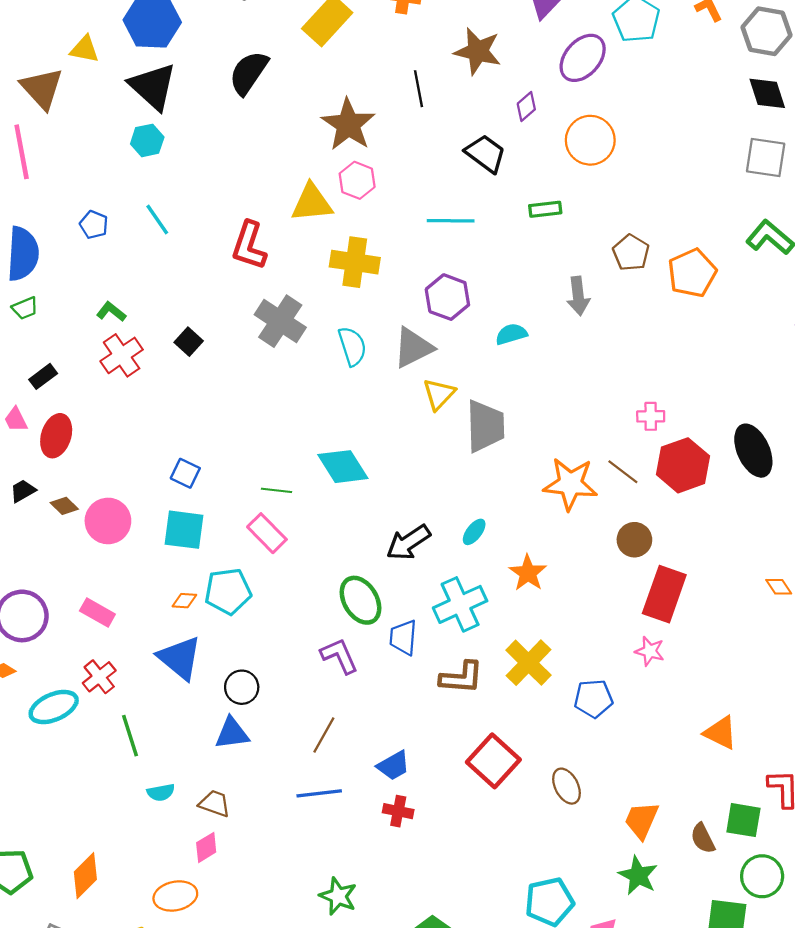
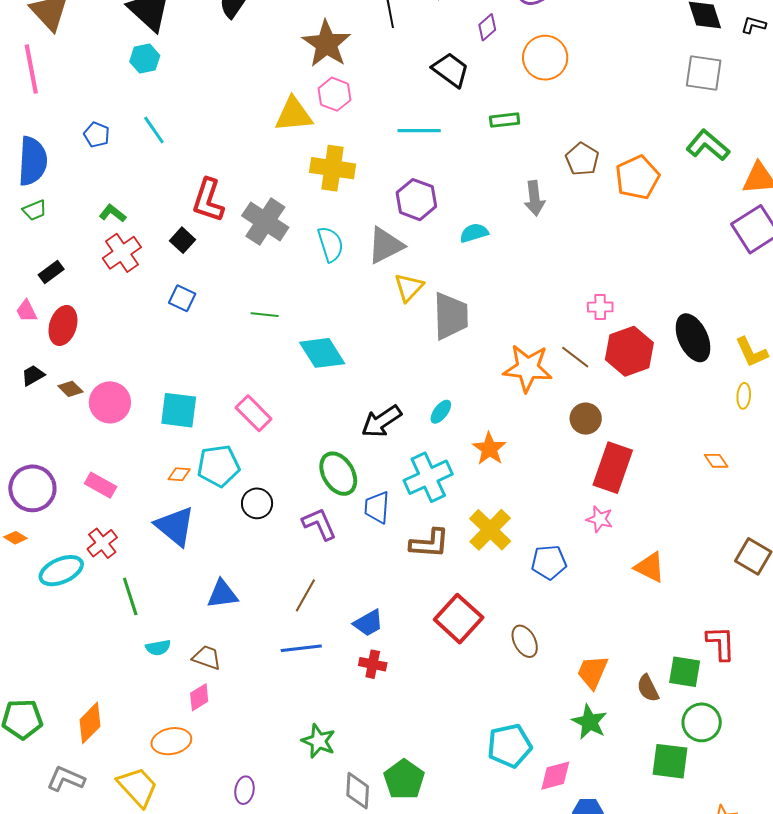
red L-shape: (249, 246) -> (208, 200), moved
blue square: (185, 473) -> (182, 298), moved
green line: (277, 490) -> (265, 315), moved
black circle: (242, 687) -> (257, 503), moved
orange triangle: (720, 733) -> (650, 567), moved

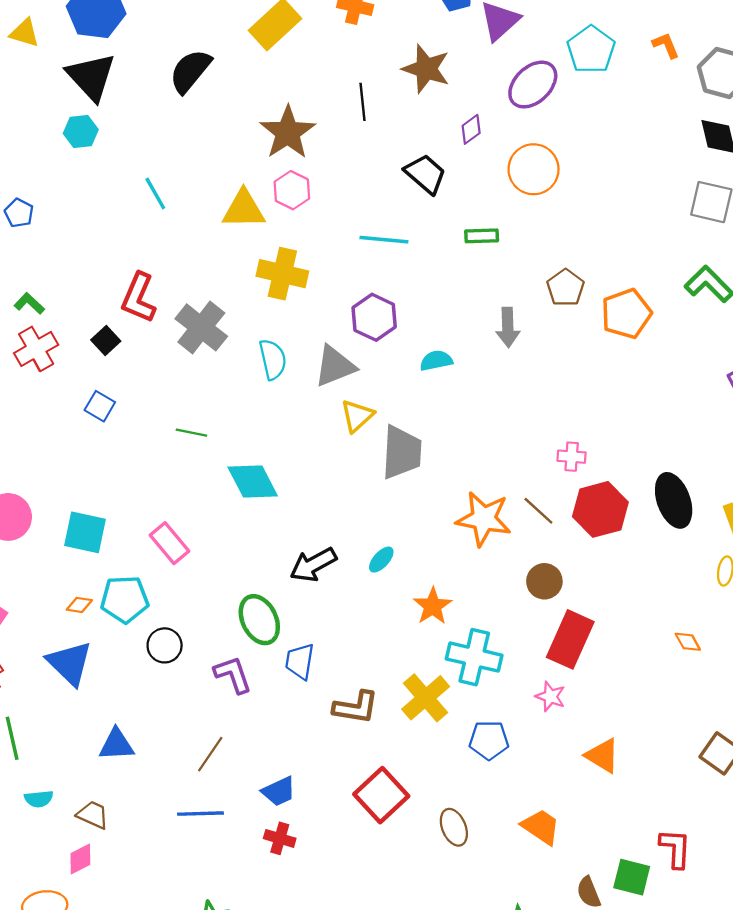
cyan line: (154, 130) -> (155, 194), moved
cyan cross: (428, 477) -> (474, 657), moved, turned 33
orange trapezoid: (593, 672) -> (541, 827), moved, turned 96

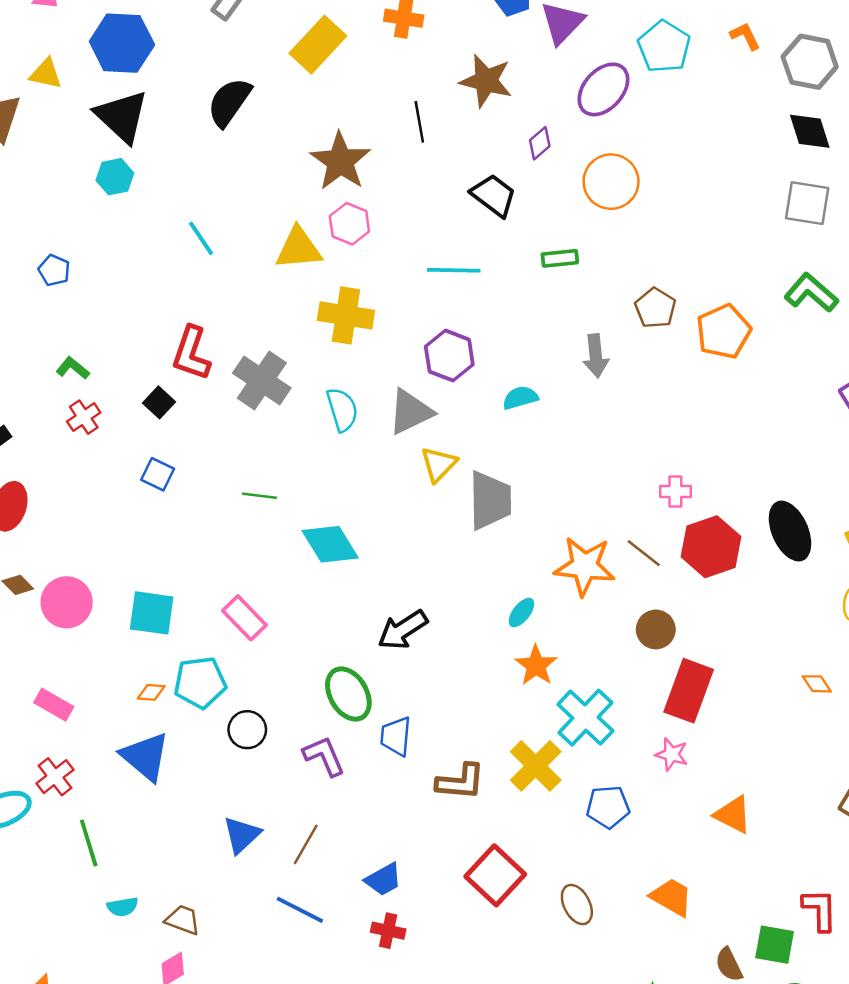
red cross: (36, 349) -> (84, 417), size x0.7
cyan ellipse: (381, 560) -> (521, 612), moved
cyan cross: (474, 657) -> (585, 718), turned 34
blue triangle: (117, 745) -> (242, 835), moved, turned -36
blue line: (200, 814) -> (300, 910), turned 33

